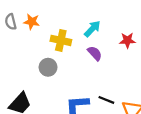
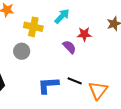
red star: (127, 40) -> (84, 34), moved
purple semicircle: (95, 53) -> (69, 47), moved

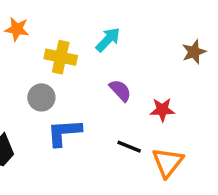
red star: (84, 34) -> (162, 110), moved
blue L-shape: (48, 85) -> (64, 133), moved

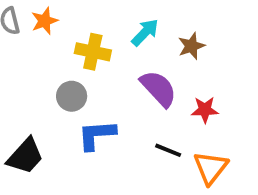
orange star: (17, 29) -> (45, 21), turned -30
brown star: (194, 52) -> (191, 46), moved
purple semicircle: (120, 90) -> (158, 88), size x1.5

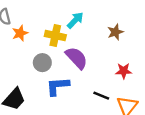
orange star: (45, 21) -> (20, 33), moved
cyan arrow: (145, 32) -> (75, 20), moved
purple semicircle: (158, 88) -> (76, 58), moved

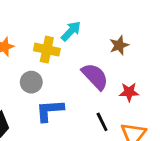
purple semicircle: (76, 58) -> (95, 76), moved
black line: (101, 96) -> (102, 122), turned 42

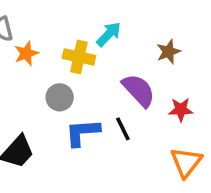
black line: (102, 122) -> (123, 129), moved

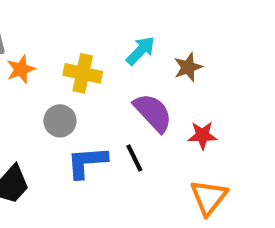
cyan arrow: (109, 34) -> (141, 51), moved

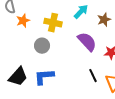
black line: (134, 158) -> (93, 76), moved
blue L-shape: (87, 162) -> (44, 77), moved

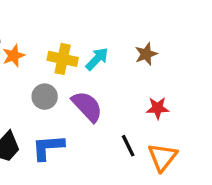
cyan arrow: (81, 12) -> (97, 59), moved
purple semicircle: (87, 42) -> (87, 106), moved

